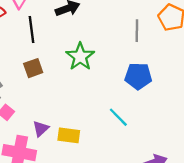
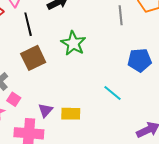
brown square: (33, 68) -> (33, 58), size x1.4
blue pentagon: (138, 76) -> (140, 60), moved

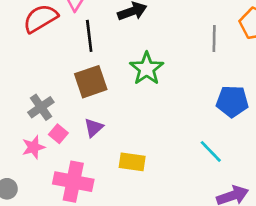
cyan line: (113, 93) -> (211, 151), moved
purple triangle: (45, 110) -> (94, 128), moved

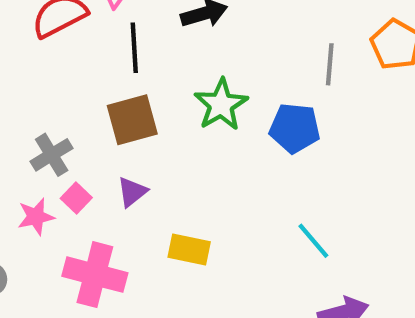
blue pentagon: (232, 101) -> (295, 128), moved

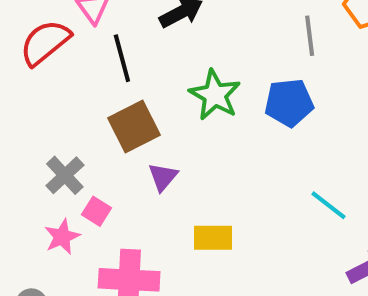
purple triangle: (132, 192) -> (163, 177), moved

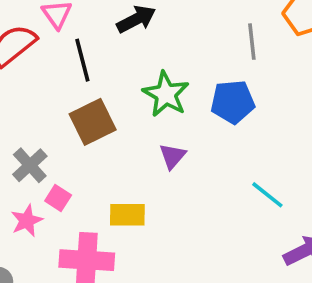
purple triangle: (163, 177) -> (172, 156), moved
yellow rectangle: (213, 238) -> (127, 215), moved

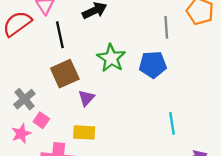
purple triangle: (172, 156) -> (86, 98), moved
cyan line: (267, 195) -> (172, 123), turned 40

